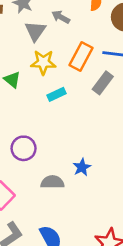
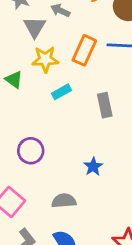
gray rectangle: (103, 83) -> (105, 105), moved, turned -45
gray semicircle: (52, 182) -> (64, 201), moved

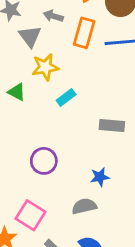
orange rectangle: (84, 50) -> (84, 33), moved
gray rectangle: (105, 105) -> (112, 125), moved, turned -65
blue star: (93, 167) -> (100, 177), moved, turned 30

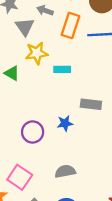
cyan rectangle: (66, 97) -> (62, 69), moved, turned 35
blue star: (100, 177) -> (65, 123), moved

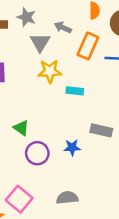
green triangle: (12, 73) -> (21, 128), moved

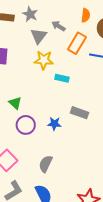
gray semicircle: (67, 198) -> (46, 164), turned -66

